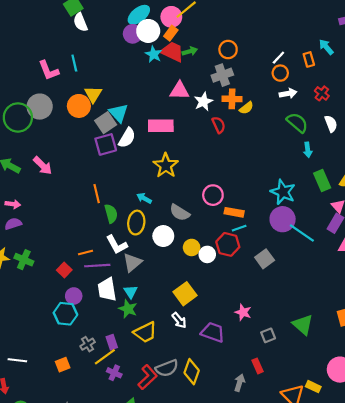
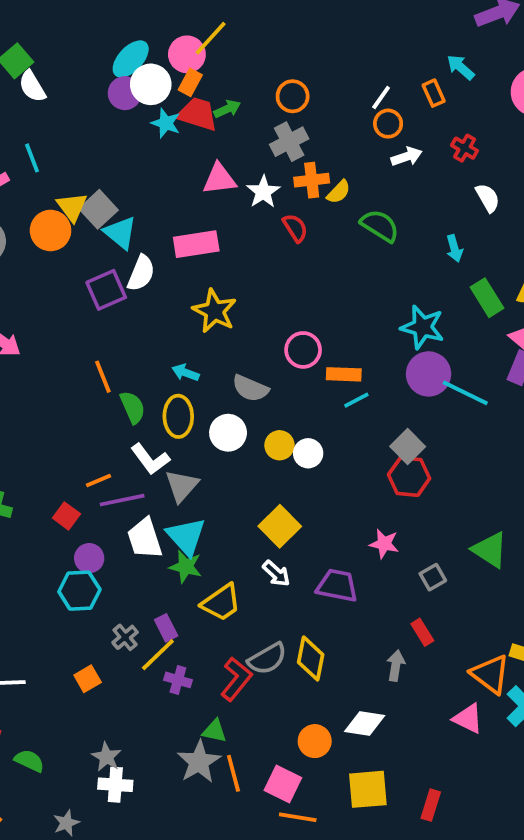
gray square: (106, 123) -> (98, 209), moved
green semicircle: (297, 123) -> (380, 226), moved
red hexagon: (228, 244) -> (409, 477), moved
cyan triangle: (131, 292) -> (186, 536), size x1.6

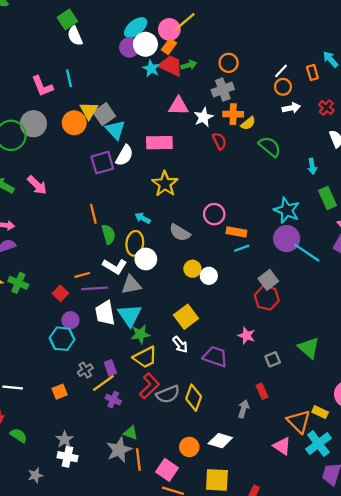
white circle: (228, 433) -> (146, 259), moved
white L-shape: (150, 459) -> (115, 266), turned -30
gray triangle: (182, 486) -> (131, 285), turned 30
green star: (186, 567) -> (140, 334), moved, turned -30
red L-shape: (236, 679) -> (149, 386), moved

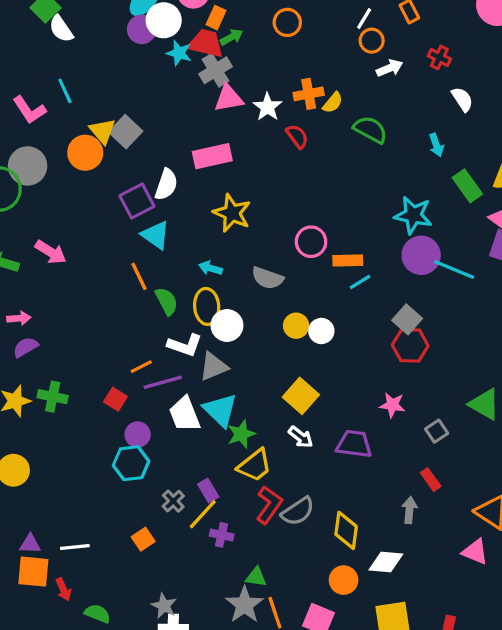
orange rectangle: (169, 46) -> (216, 18), moved
gray cross: (223, 89) -> (216, 70), moved
cyan triangle: (115, 130) -> (156, 235), moved
yellow diamond: (194, 398) -> (346, 530), moved

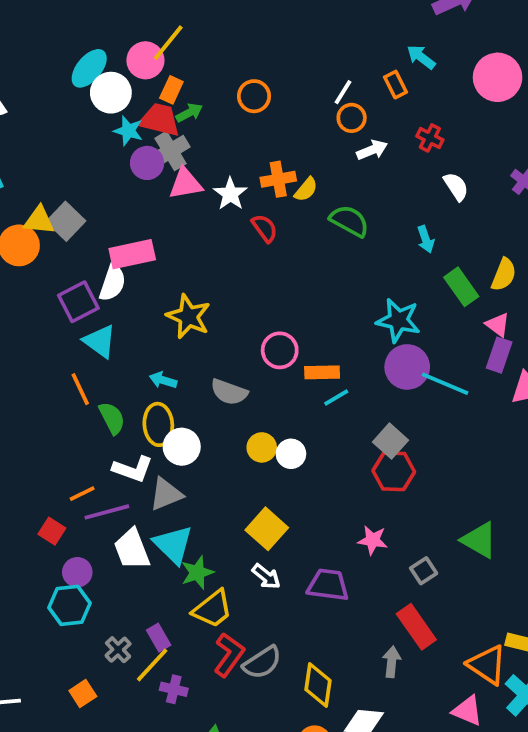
purple circle: (142, 29) -> (147, 163), moved
yellow triangle: (102, 131) -> (39, 220), turned -44
pink rectangle: (212, 156) -> (132, 254), moved
red rectangle: (431, 480) -> (416, 627), size x1.6

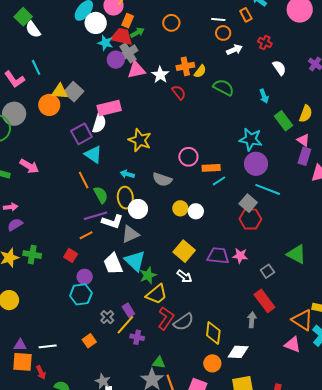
white line: (343, 92) -> (218, 20), turned 64
cyan line: (445, 384) -> (268, 189), moved
purple line: (107, 512) -> (96, 216), moved
purple trapezoid: (328, 585) -> (218, 256), moved

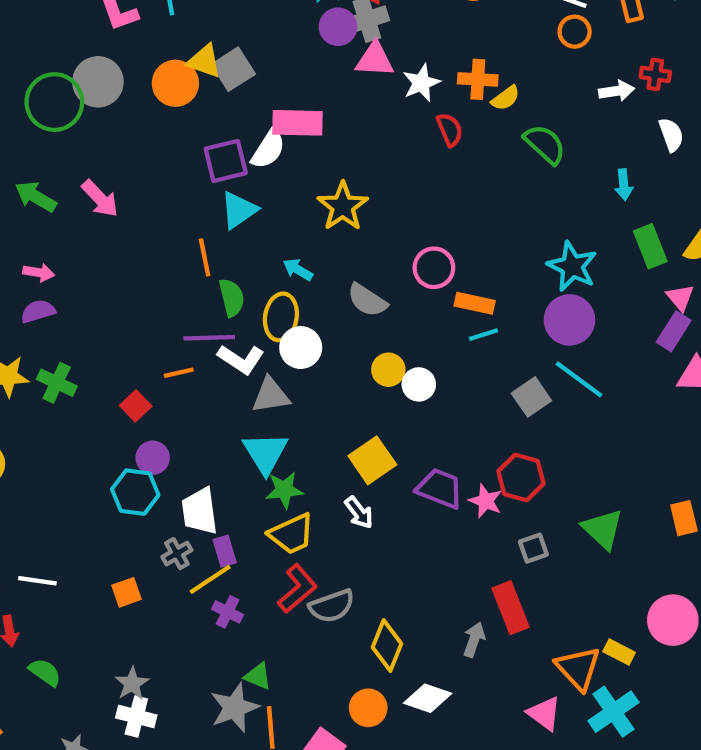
red cross: (265, 42) -> (655, 74), turned -32
white arrow: (235, 50) -> (616, 91), moved
cyan triangle: (93, 154) -> (239, 210), turned 36
red hexagon: (250, 219) -> (521, 477), moved
white trapezoid: (113, 264) -> (200, 511), moved

